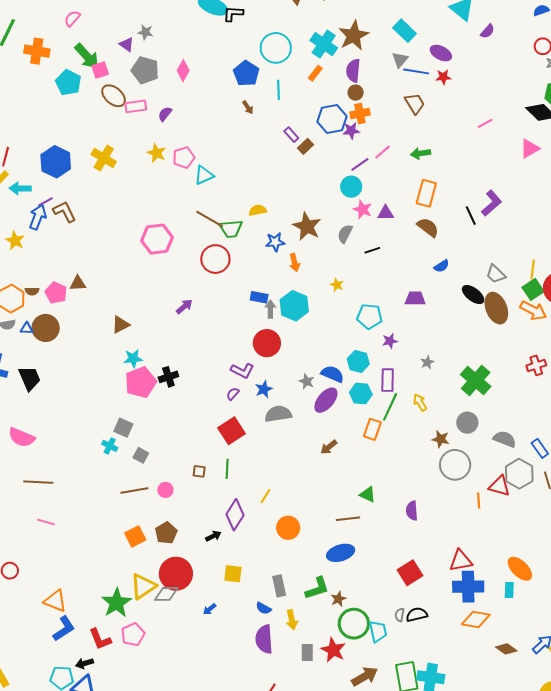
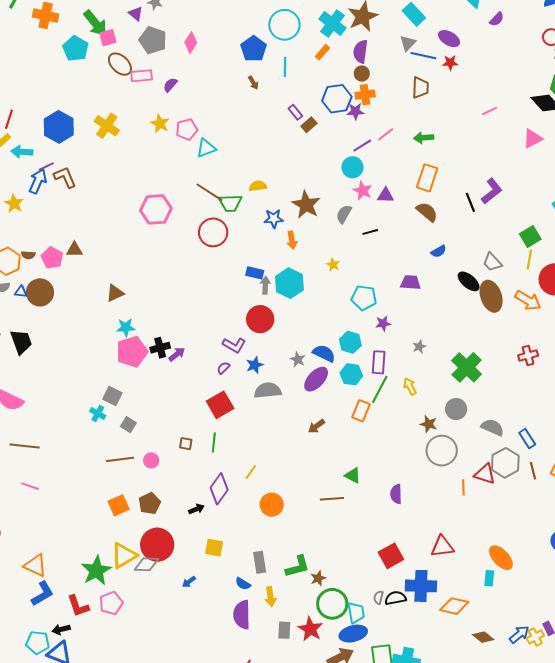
brown trapezoid: (415, 104) -> (420, 88), turned 30
green square: (533, 289) -> (530, 237), moved
purple arrow: (184, 307) -> (177, 354), moved
blue ellipse: (341, 553) -> (353, 634), moved
blue cross: (468, 587) -> (421, 586), moved

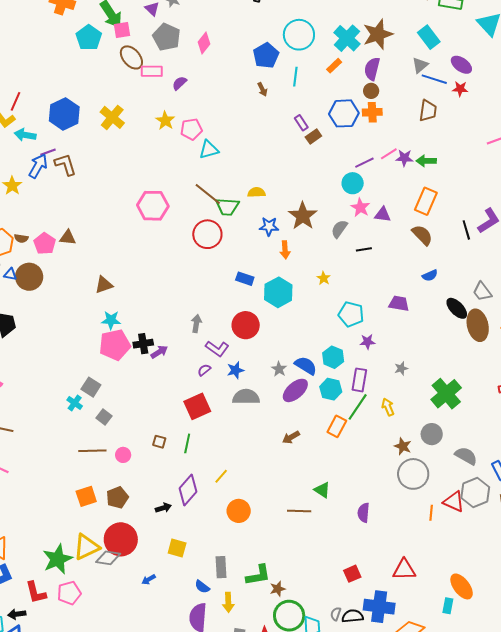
purple star: (355, 111) -> (404, 158), moved
gray arrow: (265, 285) -> (196, 324), moved
red square: (391, 556) -> (352, 574), size x0.7

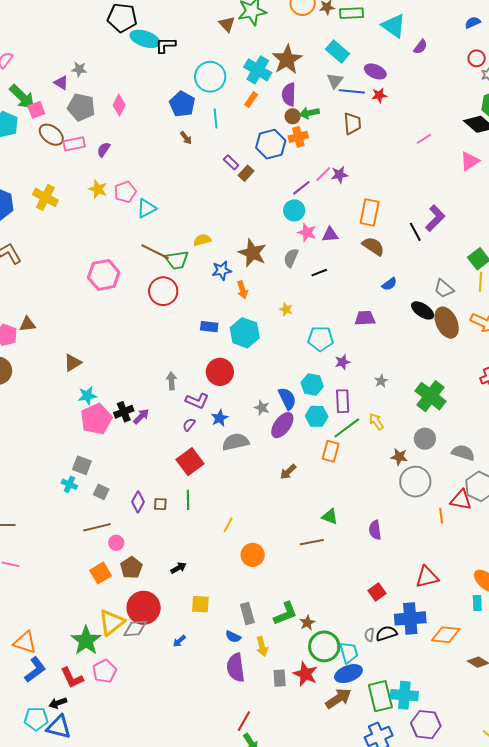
green arrow: (426, 161) -> (309, 113), moved
blue semicircle: (306, 366) -> (287, 399), turned 45
green line: (358, 407) -> (347, 428), turned 32
pink circle: (123, 455) -> (116, 543), moved
purple diamond: (188, 490) -> (138, 502), moved, size x0.7

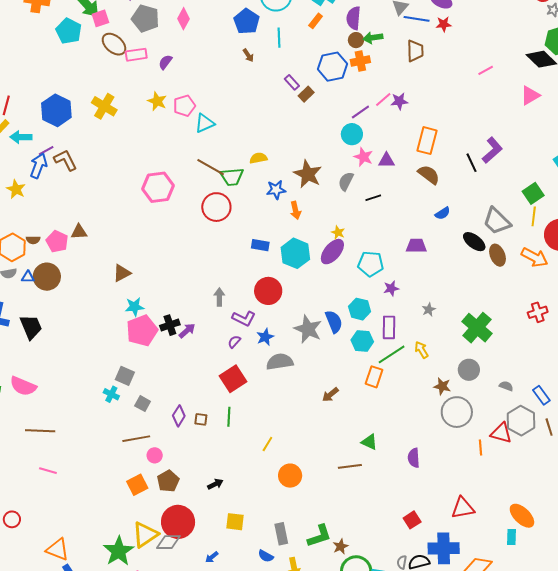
gray trapezoid: (444, 289) -> (497, 221), size x1.4
brown ellipse: (447, 323) -> (497, 255), size x0.7
gray star: (262, 408) -> (308, 329), size x1.8
purple ellipse: (282, 425) -> (332, 252), moved
gray semicircle: (463, 453) -> (506, 386), size x0.6

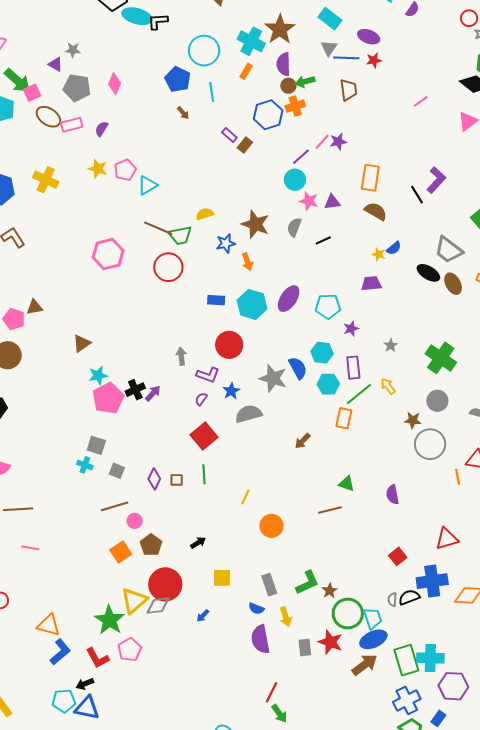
yellow star: (338, 232) -> (379, 254), moved

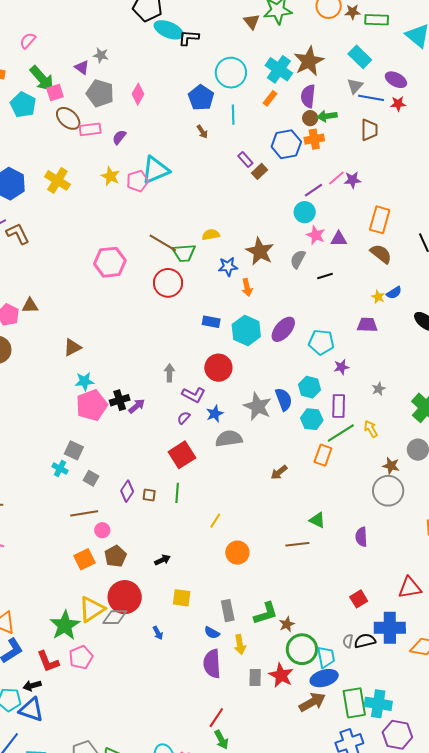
cyan triangle: (147, 185) -> (155, 170), moved, size x1.4
gray circle: (430, 444) -> (388, 491), moved
blue arrow: (203, 616) -> (158, 633), turned -80

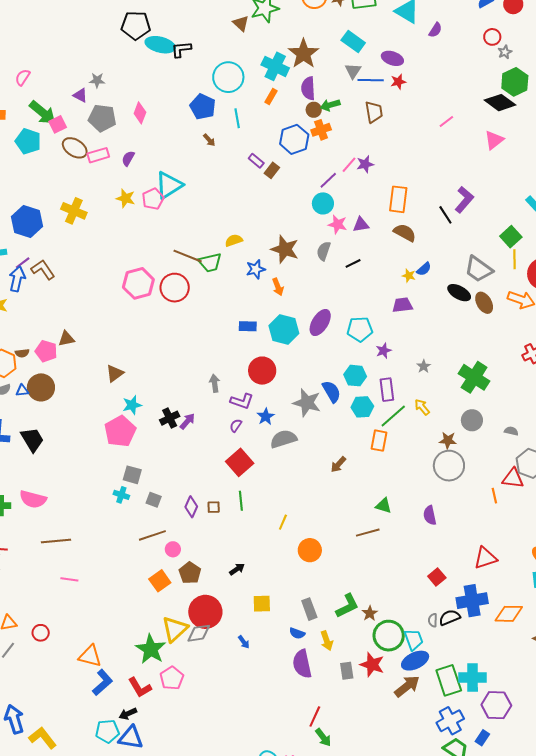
red circle: (168, 283) -> (175, 288), moved
pink pentagon: (92, 405) -> (120, 431), moved

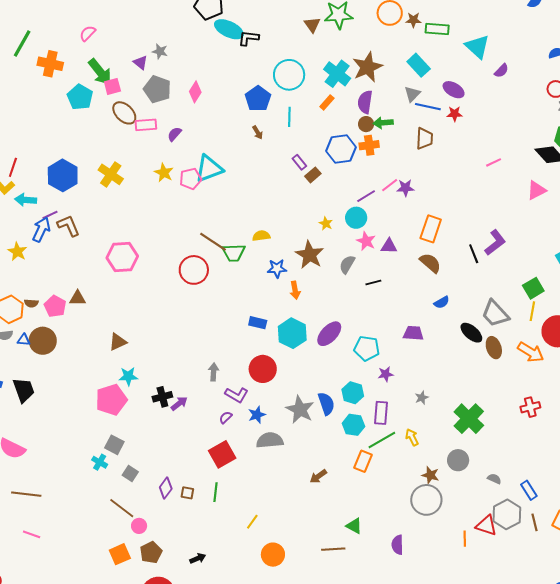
yellow star: (409, 276) -> (326, 223), moved
pink hexagon: (138, 283) -> (122, 257), moved
brown line: (152, 535) -> (122, 508), turned 44

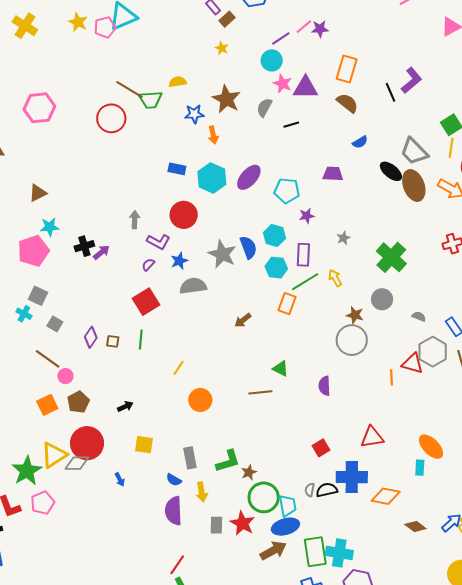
yellow star: (326, 223) -> (222, 48), moved
purple triangle: (389, 246) -> (306, 88), size x1.5
brown ellipse: (494, 348) -> (414, 185), size x1.4

